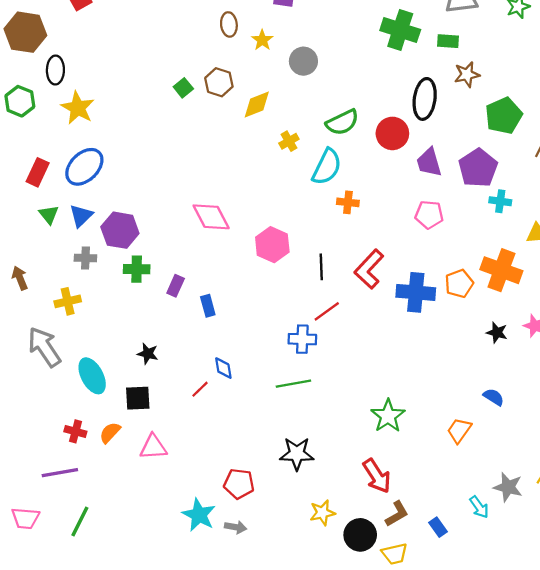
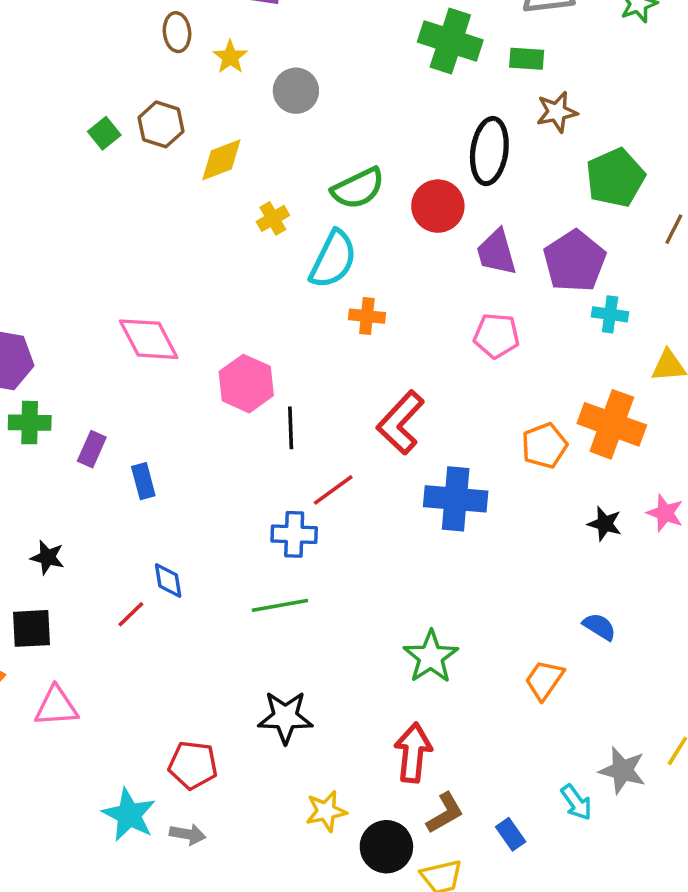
black line: (321, 267) -> (291, 428), moved
blue cross: (416, 292) -> (456, 499), moved
red arrow: (377, 476) -> (413, 753), turned -141

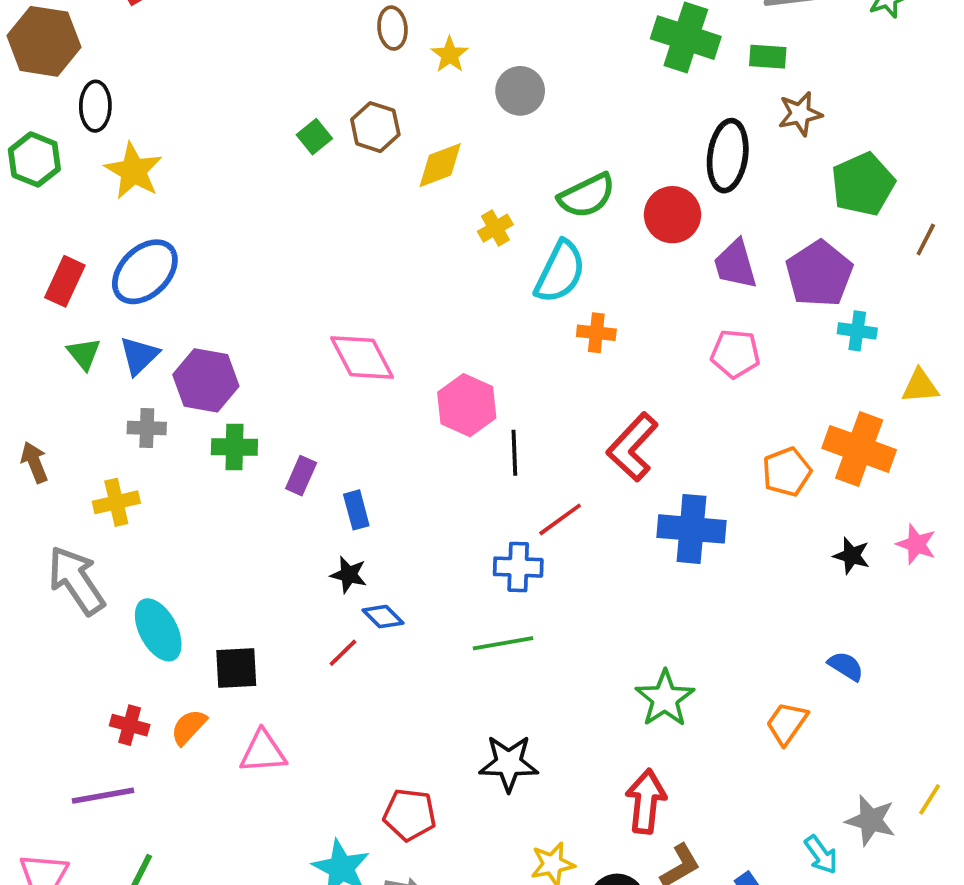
black star: (47, 557) -> (349, 575), moved
blue diamond: (168, 581) -> (383, 617), turned -36

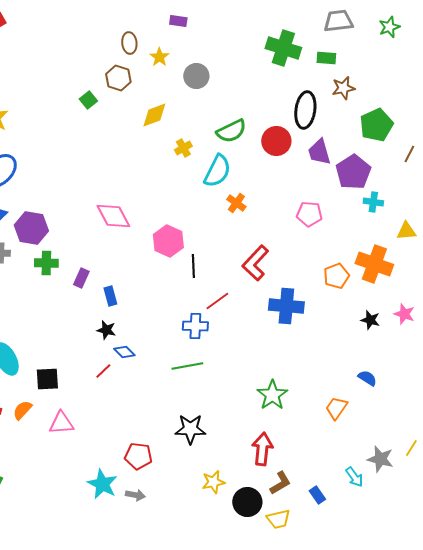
brown hexagon: (375, 127) -> (118, 78), moved
purple trapezoid: (735, 264) -> (319, 152), moved
orange cross: (596, 333) -> (236, 203), turned 30

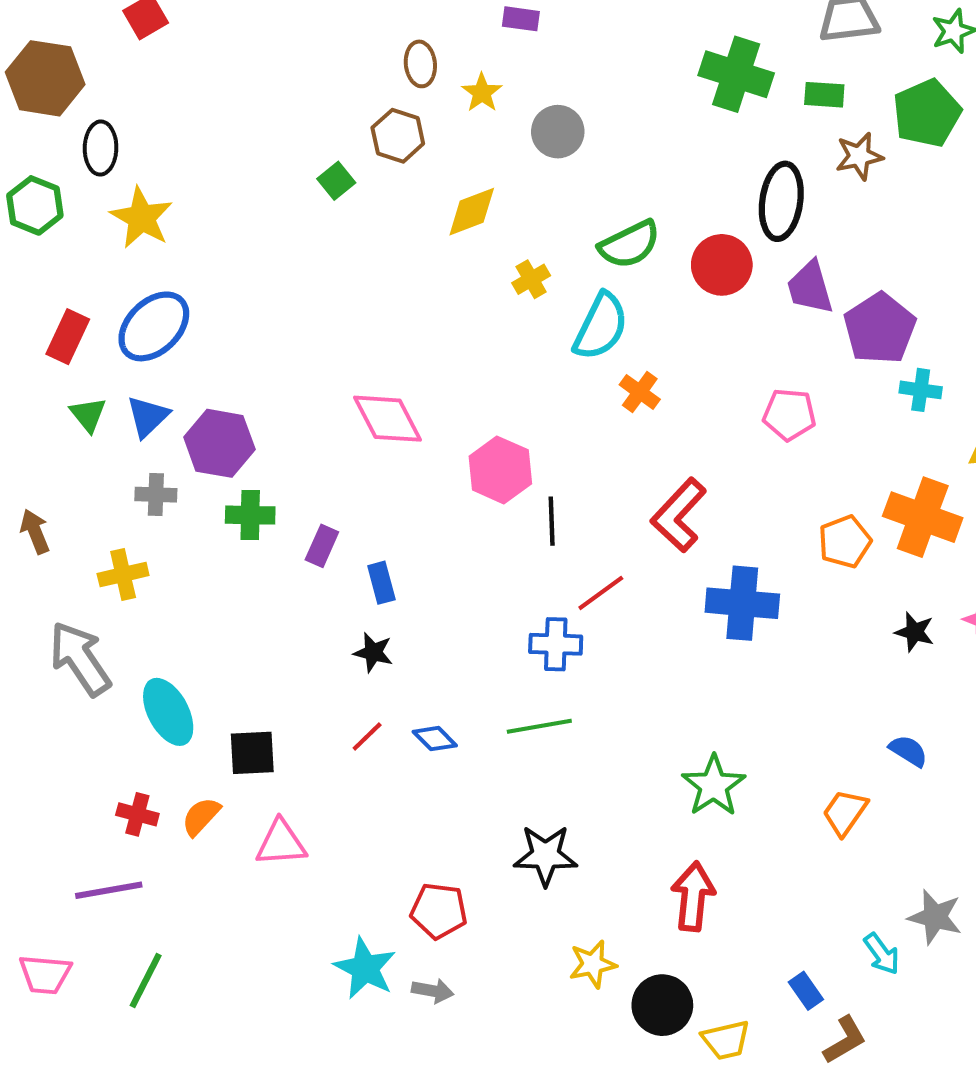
green pentagon: (376, 125) -> (927, 113), moved
blue diamond: (124, 352) -> (435, 739), moved
brown L-shape: (280, 483) -> (845, 1040), moved

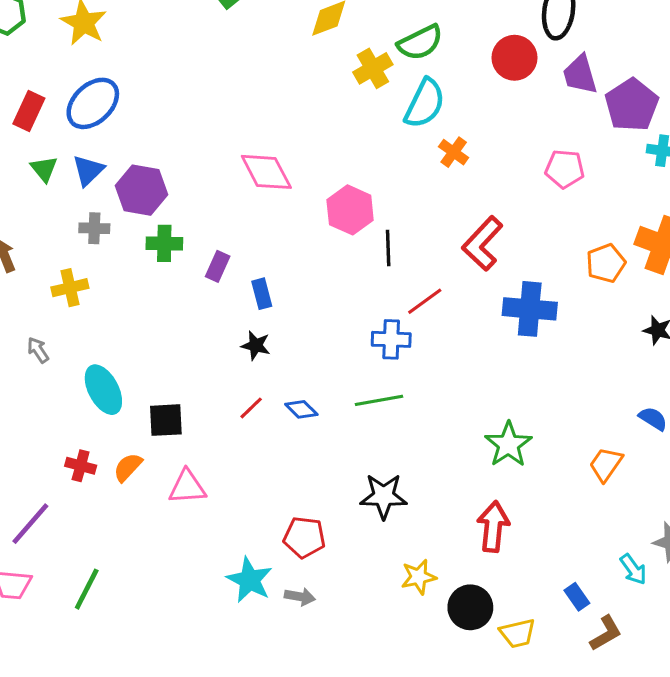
green semicircle: (630, 244) -> (420, 43), moved
yellow cross: (531, 279) -> (373, 68), size x1.4
gray arrow: (80, 659) -> (38, 350), size x0.5
purple line: (109, 890) -> (30, 524), moved, turned -39

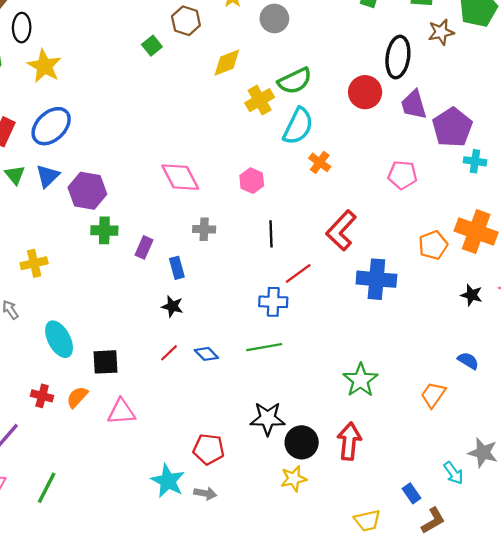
pink hexagon: (350, 210) -> (252, 181), moved, size x0.7
gray cross: (94, 228) -> (204, 229), moved
black circle: (470, 607) -> (302, 442), moved

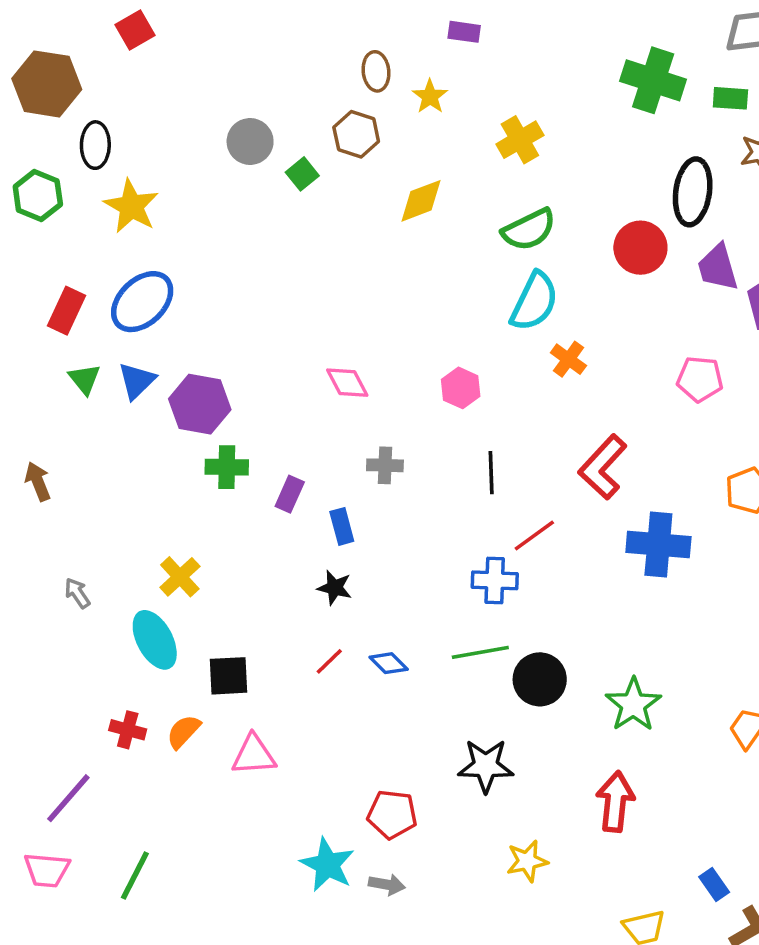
gray circle: (274, 18) -> (250, 142), moved
yellow cross: (260, 100) -> (520, 140), moved
pink diamond: (180, 177) -> (347, 383), size x0.7
yellow cross: (34, 263) -> (180, 577), moved, turned -30
black circle: (302, 442) -> (540, 679), moved

